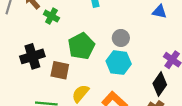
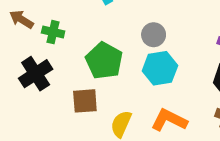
black cross: (32, 56) -> (36, 74), moved

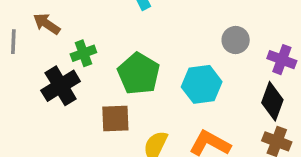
green cross: (53, 32) -> (83, 53), moved, turned -35
gray circle: (154, 35) -> (236, 40), moved

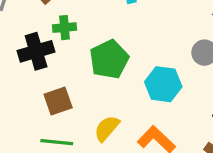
brown square: (115, 119) -> (58, 101), moved, turned -32

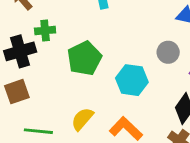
brown square: (58, 101) -> (17, 92), moved

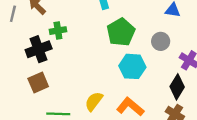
green pentagon: (84, 58) -> (121, 32), moved

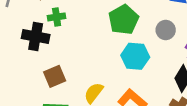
black cross: (39, 49) -> (36, 37), turned 30
brown square: (38, 82) -> (55, 76), moved

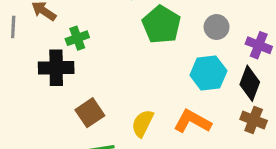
cyan hexagon: (135, 56) -> (208, 73), moved

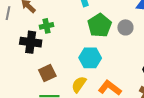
gray circle: (217, 27) -> (125, 27), moved
cyan hexagon: (208, 73) -> (90, 58), moved

